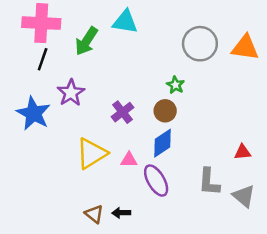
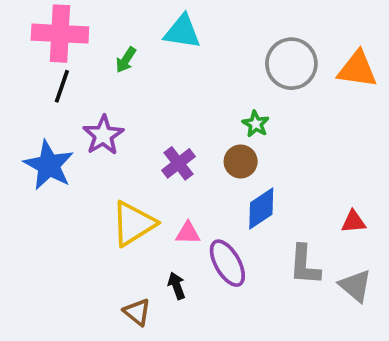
green arrow: (86, 41) -> (126, 60), size x0.6
blue diamond: (163, 143) -> (261, 209), moved
black arrow: (121, 213) -> (177, 286), moved, turned 72

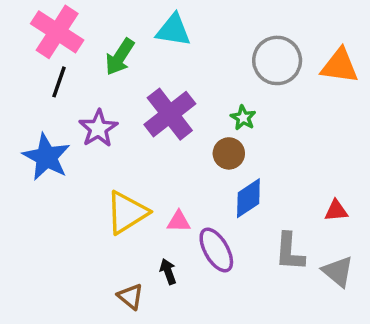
pink cross: (60, 34) -> (57, 32), turned 30
green arrow: (126, 60) -> (120, 57), size x1.5
purple cross: (179, 163) -> (170, 114), moved, size x1.6

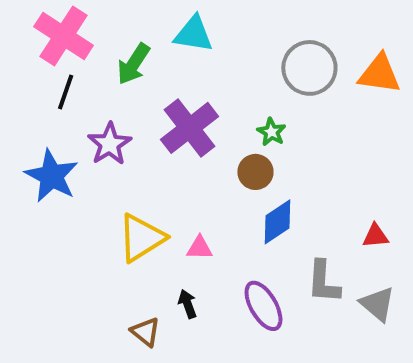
purple ellipse: (216, 250) -> (263, 306), moved

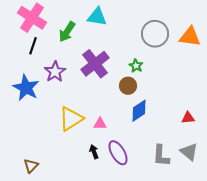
gray L-shape: (323, 282) -> (161, 156), moved
purple ellipse: (263, 306) -> (118, 153), moved
brown triangle: (146, 332) -> (31, 166), moved, turned 35

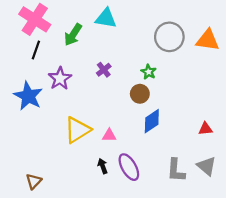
purple cross: (95, 64) -> (104, 70), size x0.5

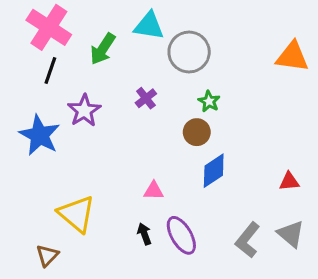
gray circle: (169, 37) -> (189, 52), moved
yellow triangle: (77, 130) -> (77, 214), moved, turned -48
gray L-shape: (176, 170) -> (248, 240), turned 35

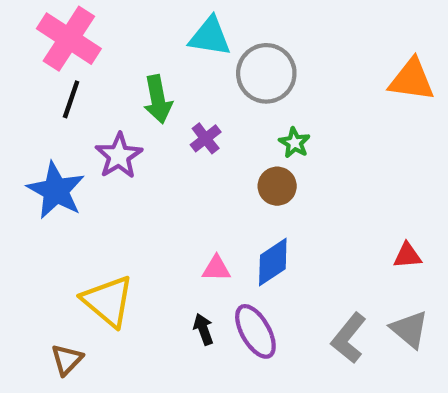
green arrow: (103, 49) -> (158, 99), moved, turned -44
blue diamond: (214, 171) -> (273, 262), moved

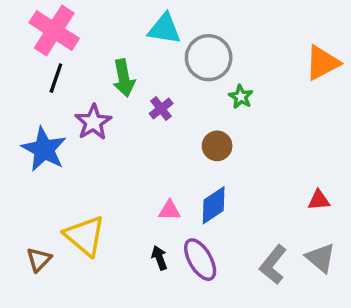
orange triangle: (412, 80) -> (322, 63), turned -36
green star: (294, 143) -> (241, 97), moved
brown triangle: (67, 360) -> (39, 260), moved

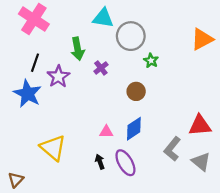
black line: (56, 78) -> (35, 63), moved
red triangle: (319, 200) -> (200, 125), size x1.6
brown triangle: (39, 260) -> (16, 180), moved
gray L-shape: (273, 265) -> (172, 149), moved

